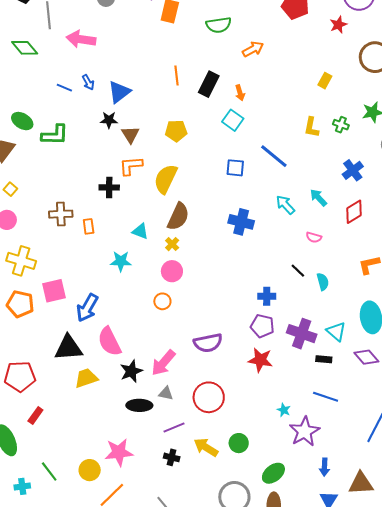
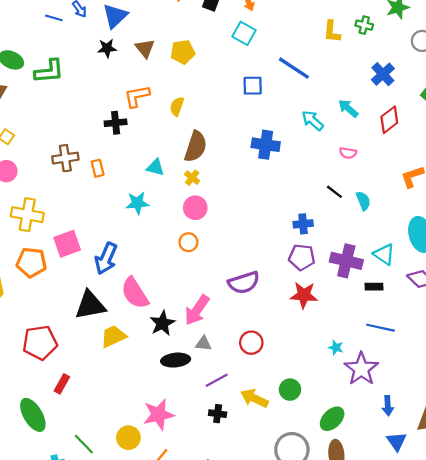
brown triangle: (130, 135) -> (145, 48), moved
yellow semicircle: (166, 179) -> (177, 106), size x0.6
red circle: (209, 397) -> (251, 343), size x0.7

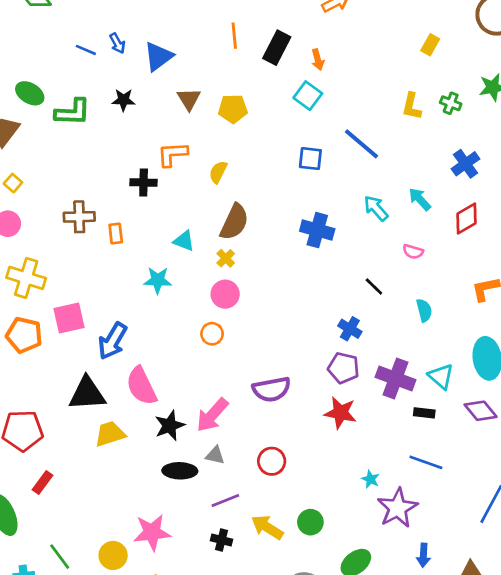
black star: (107, 48) -> (123, 100), moved
black line: (334, 192) -> (374, 287), moved
blue cross: (303, 224) -> (350, 329), turned 30

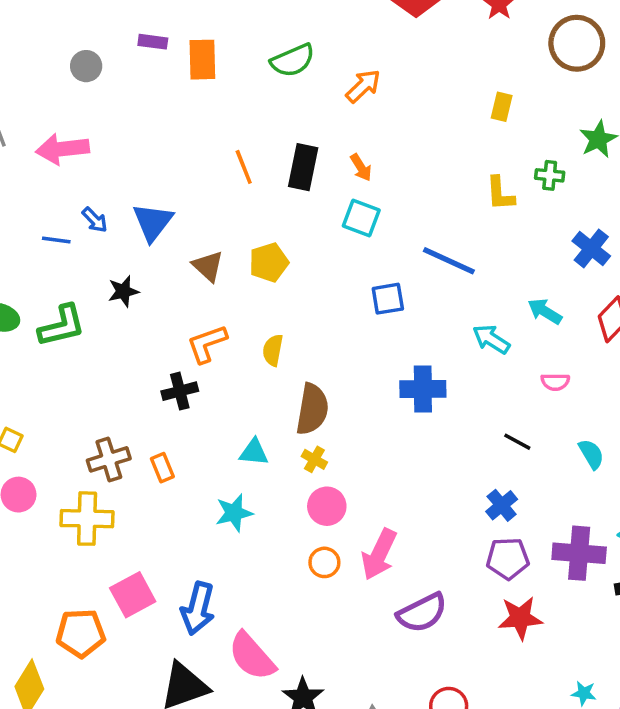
yellow cross: (26, 278) -> (87, 519), moved
blue cross: (350, 329) -> (502, 505), turned 35
pink arrow: (212, 415) -> (379, 554), moved

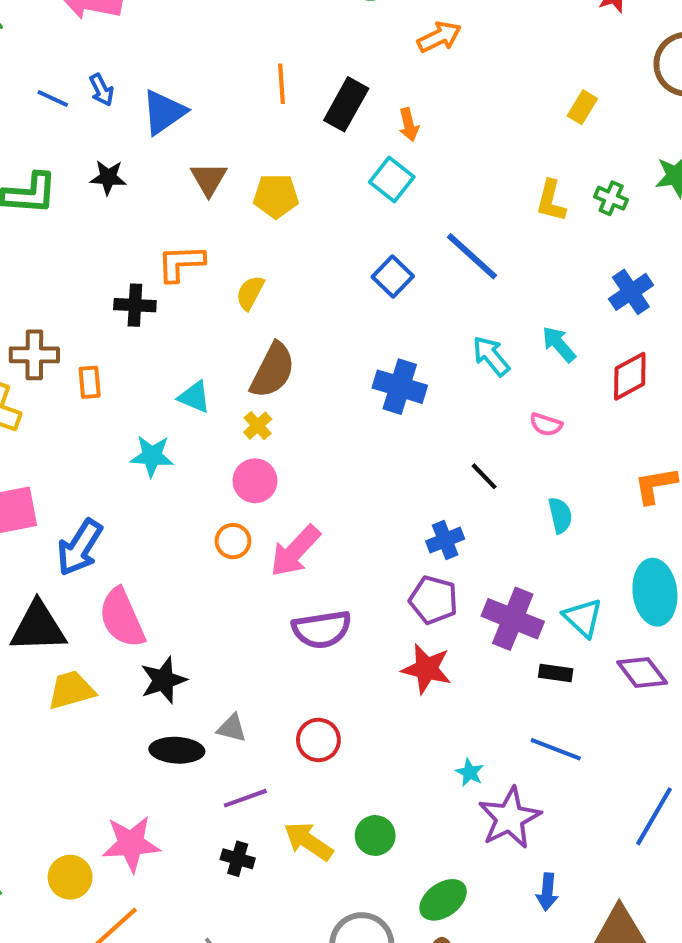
blue square: (388, 299) -> (393, 276), turned 36

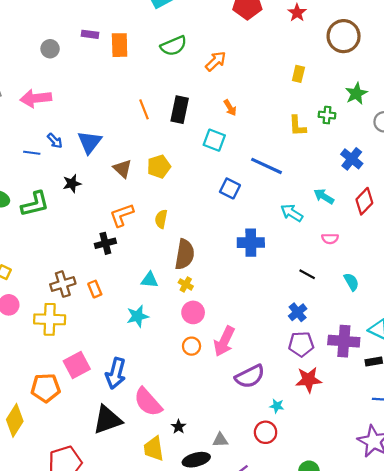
orange arrow: (409, 125) -> (230, 108), moved
black star: (163, 680) -> (178, 427), size x0.6
yellow trapezoid: (71, 690) -> (154, 449), moved, turned -65
cyan star: (470, 772) -> (277, 406), moved

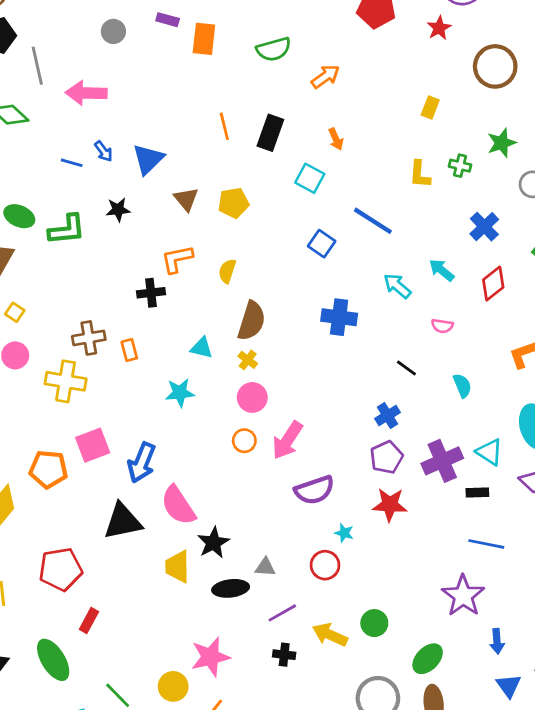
purple cross: (344, 341) -> (442, 461), turned -36
purple pentagon: (301, 344) -> (387, 457), turned -30
black star: (178, 427) -> (213, 543), size x1.6

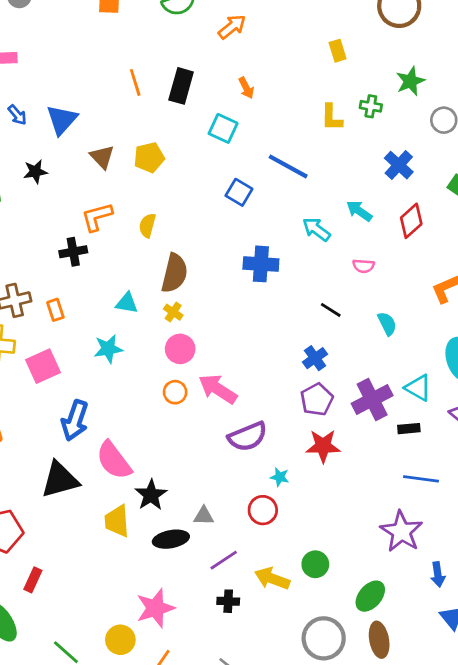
yellow rectangle: (430, 107) -> (338, 51), turned -35
pink arrow: (288, 440) -> (218, 389), turned 93
pink square: (93, 445) -> (43, 366), moved

